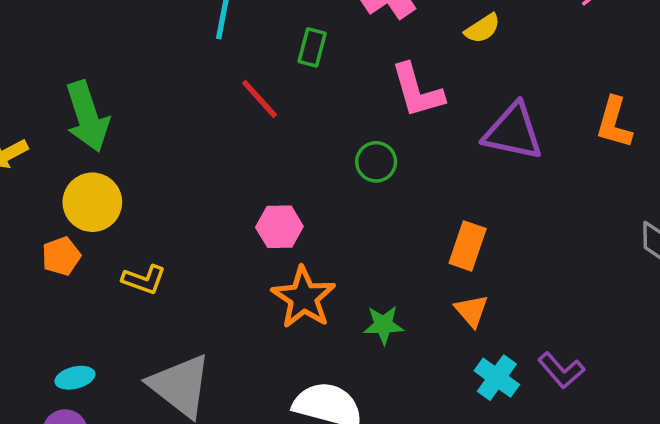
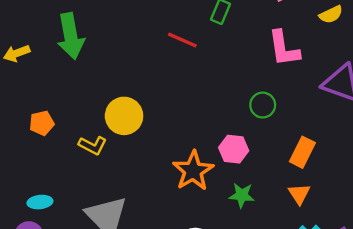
red line: (259, 99) -> (182, 40), turned -32
green circle: (376, 162) -> (263, 105), moved
yellow circle: (92, 202) -> (124, 116), moved
pink hexagon: (279, 227) -> (234, 149), moved

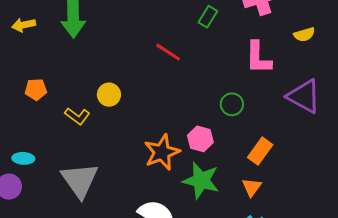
red line: (182, 40) -> (168, 52), moved
yellow circle: (124, 116) -> (109, 95), size x0.7
green star: (242, 195) -> (201, 181), size x1.6

